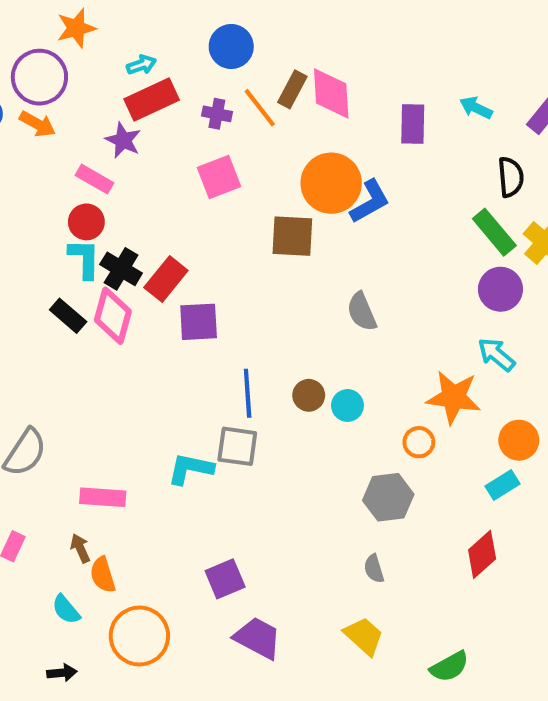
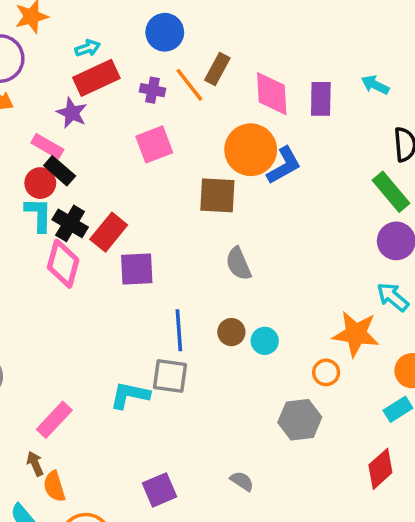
pink diamond: (331, 93) -> (272, 94), moved
gray semicircle: (362, 312) -> (238, 264), moved
black rectangle: (68, 316) -> (60, 171), moved
pink rectangle: (103, 497) -> (54, 420), turned -51
gray semicircle: (374, 569) -> (242, 481), moved, turned 140

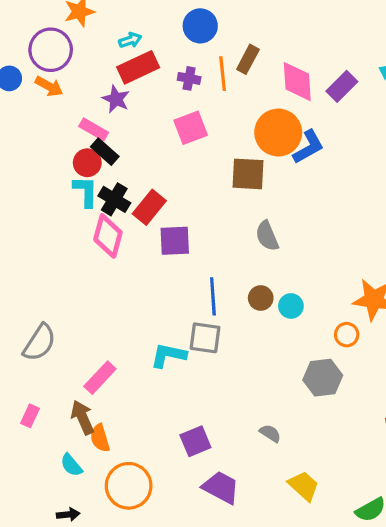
orange line: (189, 85) -> (223, 74), turned 32
purple rectangle: (321, 99) -> (342, 86), turned 44
brown arrow: (35, 464) -> (82, 417), size x1.5

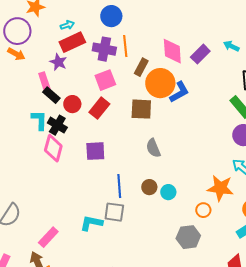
brown rectangle: (248, 59) -> (141, 67), moved
purple cross: (189, 78) -> (104, 49), size x1.6
pink rectangle: (94, 129) -> (44, 81), turned 42
red circle: (87, 163) -> (72, 104), moved
red rectangle: (149, 207) -> (99, 108), moved

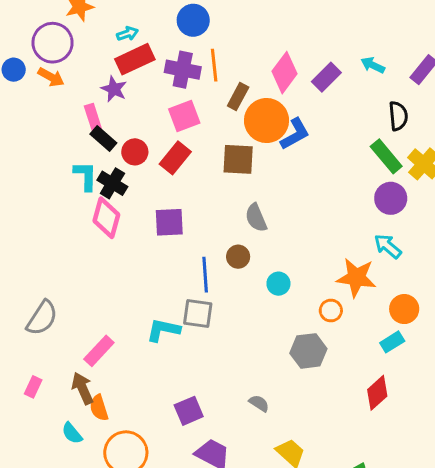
pink diamond: (172, 51) -> (284, 73), turned 40
brown circle: (149, 187) -> (238, 257), moved

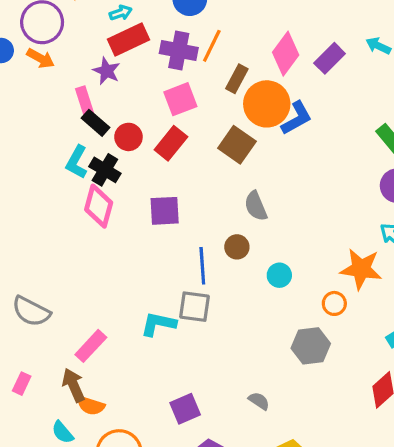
orange line: (214, 65) -> (212, 46), turned 32
brown square: (238, 159) -> (237, 145), turned 32
cyan L-shape: (85, 176) -> (77, 162), turned -152
gray semicircle: (42, 318) -> (31, 311), turned 84
orange semicircle: (99, 408) -> (91, 406), turned -55

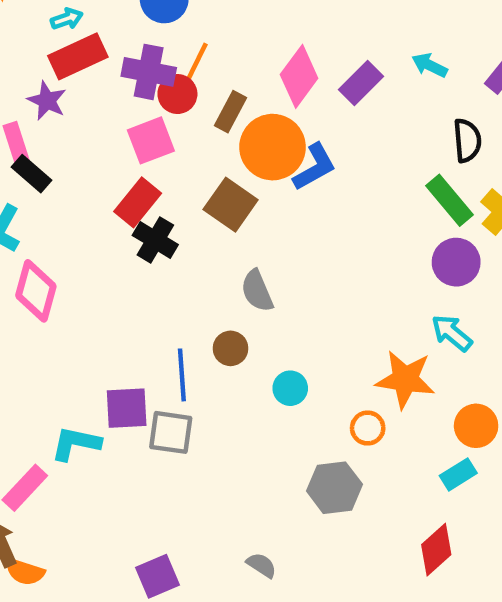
red circle: (128, 137) -> (177, 94), moved
black cross: (105, 170) -> (155, 240), moved
purple square: (165, 211) -> (127, 408), moved
cyan L-shape: (158, 324) -> (76, 443), moved

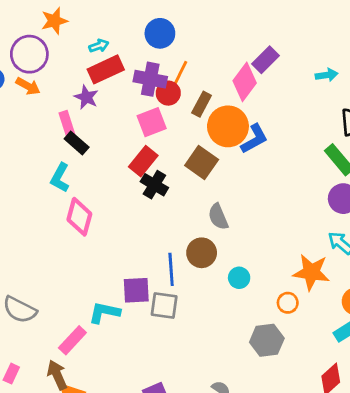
cyan arrow: (430, 65) -> (327, 75), turned 145
purple rectangle: (361, 83) -> (265, 60), moved
brown circle: (231, 348) -> (202, 253), size x1.4

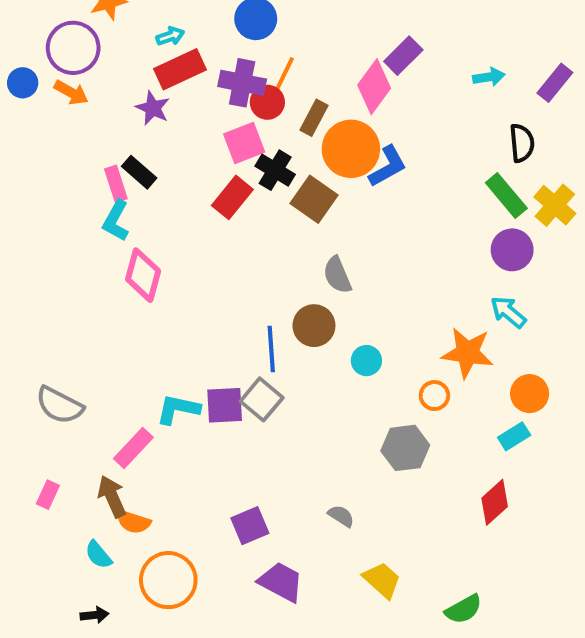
pink rectangle: (67, 124) -> (116, 184), moved
black cross: (154, 185) -> (275, 170), moved
purple square: (136, 290) -> (225, 405), moved
gray square: (164, 306) -> (262, 399), turned 32

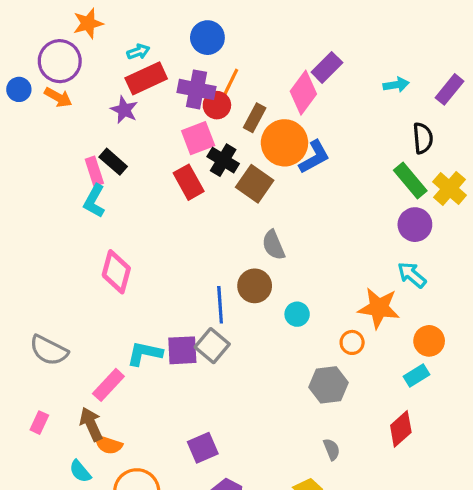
red rectangle: (232, 197) -> (189, 182), turned -68
pink diamond: (143, 275) -> (116, 272), moved
gray semicircle: (341, 516) -> (332, 449), moved, turned 35

